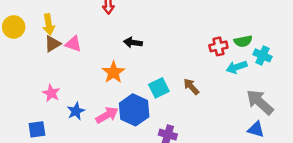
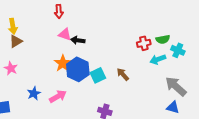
pink triangle: (73, 44) -> (65, 34), moved
pink star: (51, 93) -> (11, 68), moved
blue hexagon: (134, 110) -> (78, 69), moved

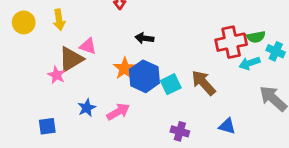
pink triangle: (65, 34) -> (88, 46), moved
brown triangle: (16, 41) -> (71, 59), moved, size x1.5
red cross: (144, 43) -> (231, 42), size x1.6
brown arrow: (123, 74) -> (204, 83), size x1.5
blue triangle: (173, 107) -> (227, 126), moved

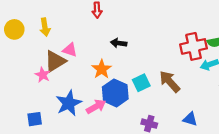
blue hexagon: (144, 76) -> (115, 93), moved
blue star: (87, 108) -> (69, 103), size x1.6

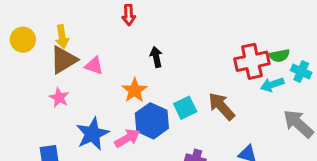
black arrow: (119, 43) -> (156, 57), turned 70
brown triangle: (55, 61) -> (63, 60), moved

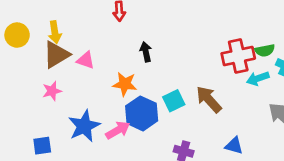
orange star: (134, 90) -> (125, 84), turned -30
pink star: (59, 98) -> (52, 91), turned 30

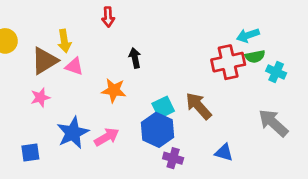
yellow arrow: (55, 32) -> (64, 41), moved
cyan arrow: (258, 78) -> (248, 35), moved
blue hexagon: (142, 113) -> (158, 130), moved

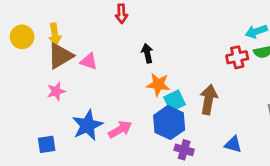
yellow arrow: (64, 41) -> (55, 34), moved
red cross: (228, 62) -> (237, 57), size x0.7
orange star: (114, 90) -> (158, 84), moved
brown arrow: (198, 106) -> (209, 99), turned 52

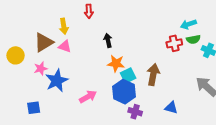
yellow arrow: (55, 34) -> (64, 26), moved
yellow circle: (22, 37) -> (16, 55), moved
blue star: (87, 125) -> (57, 81), moved

